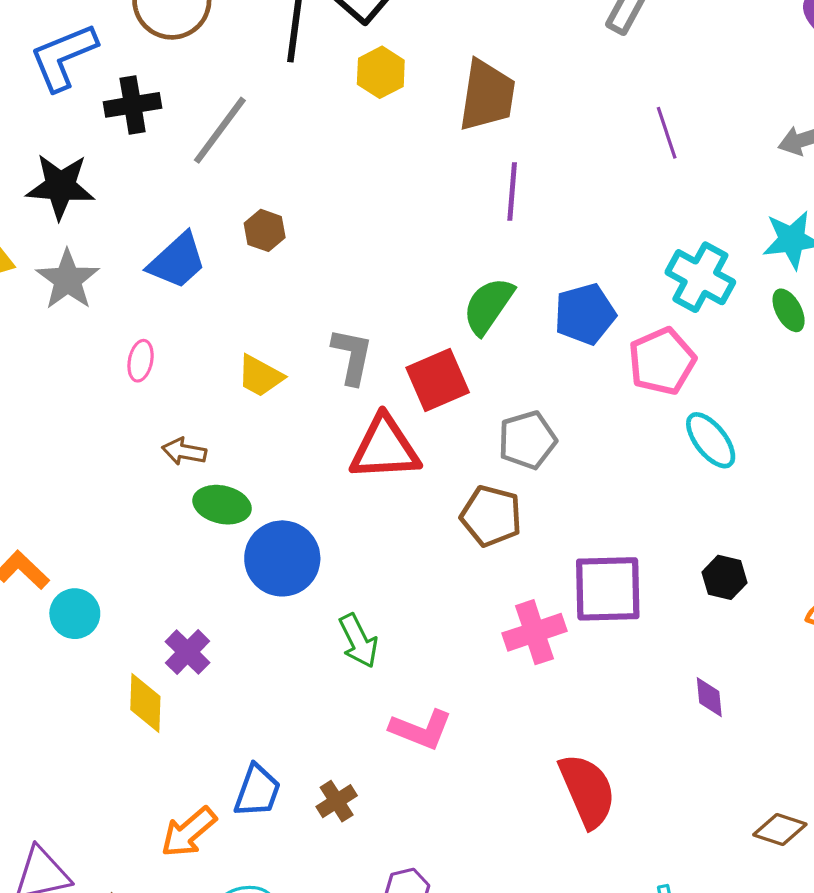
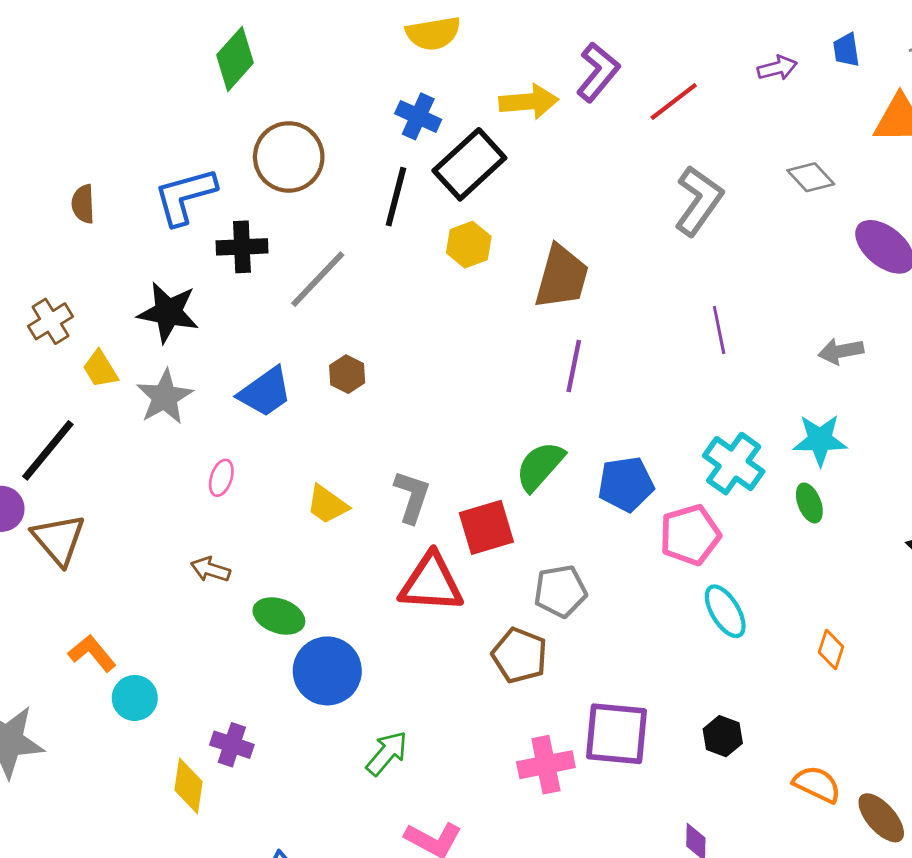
brown arrow: (184, 451) -> (210, 569), moved
green arrow: (358, 641) -> (387, 753), turned -120
purple cross: (188, 652) -> (232, 745), turned -33

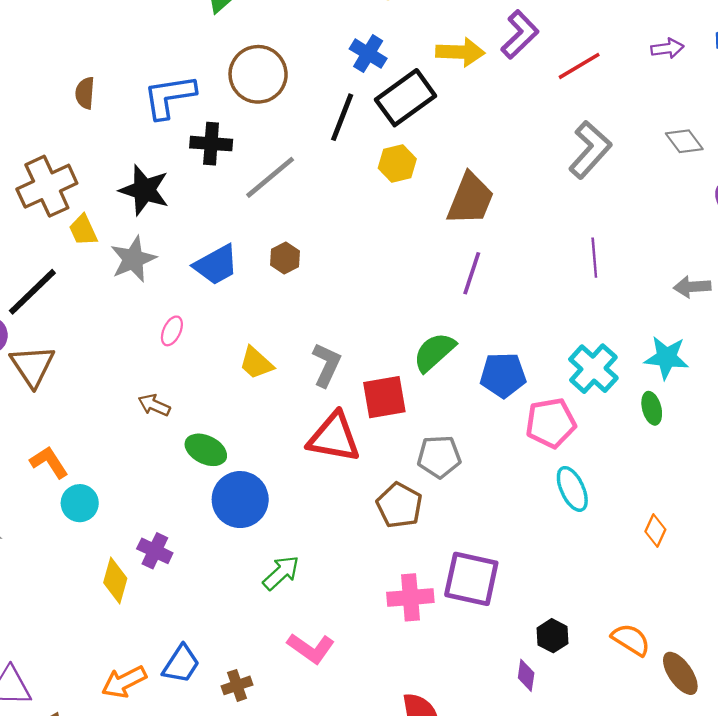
brown cross: (51, 321) -> (47, 186), size x1.6
black hexagon: (723, 736) -> (553, 636), moved

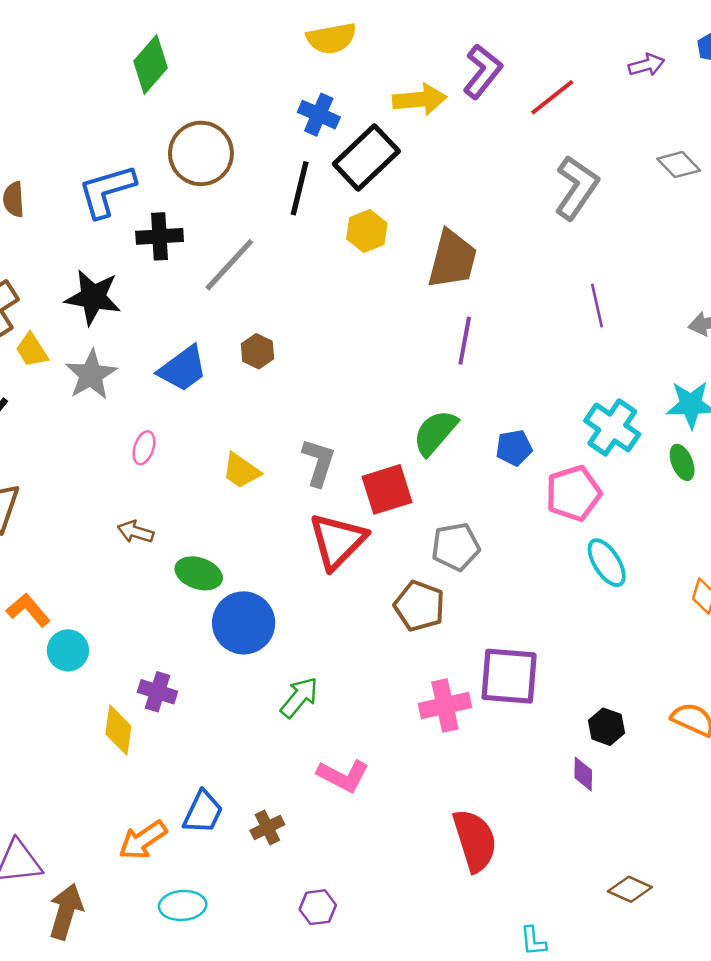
blue pentagon: (503, 375) -> (514, 448), size x0.7
red triangle: (334, 437) -> (338, 541), turned -48

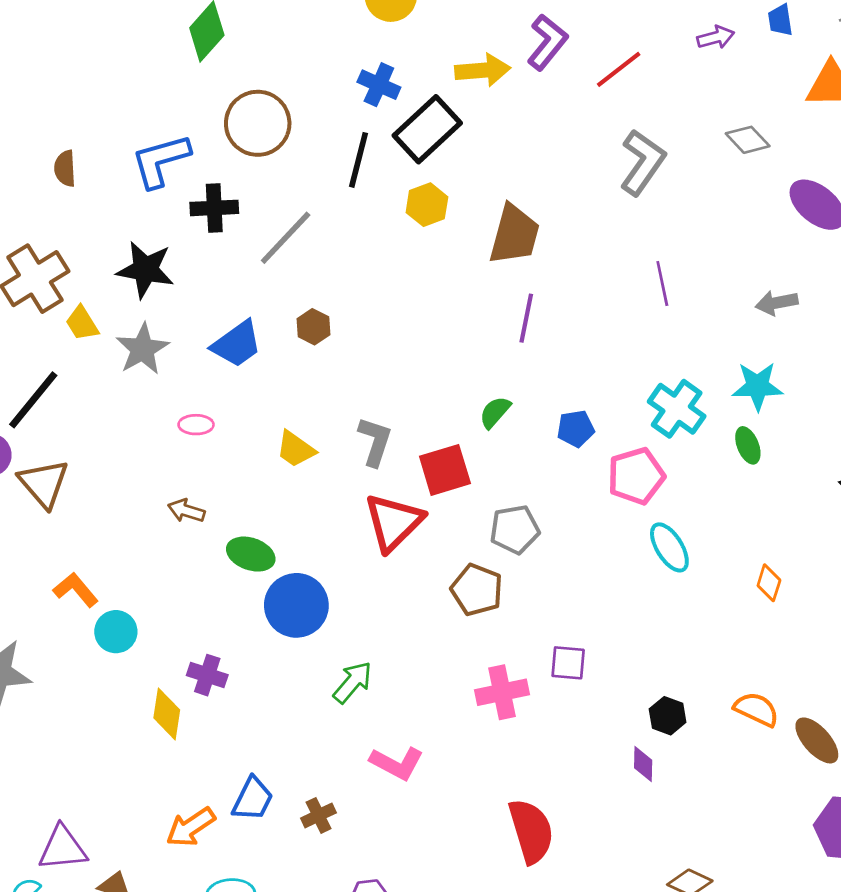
green semicircle: (435, 433) -> (495, 412), size x0.7
pink ellipse: (144, 448) -> (196, 425), turned 72
purple square: (509, 676) -> (568, 663), size x0.6

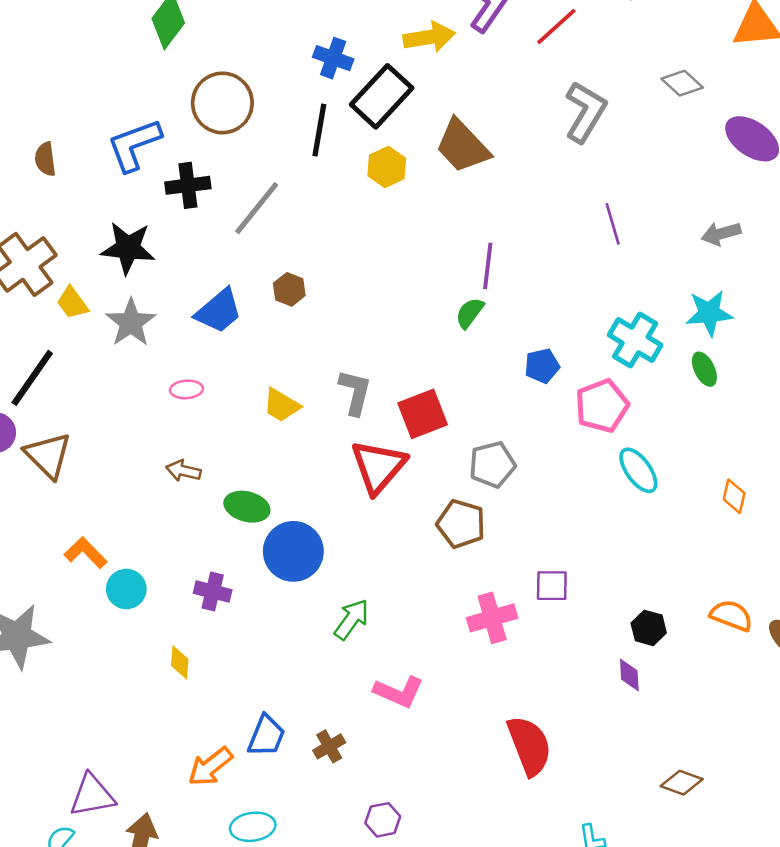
brown trapezoid: (514, 235) -> (462, 146), moved, turned 126
green semicircle: (495, 412) -> (470, 313), moved
purple cross: (207, 675) -> (213, 592), moved
yellow diamond: (167, 714) -> (180, 662), size x0.7

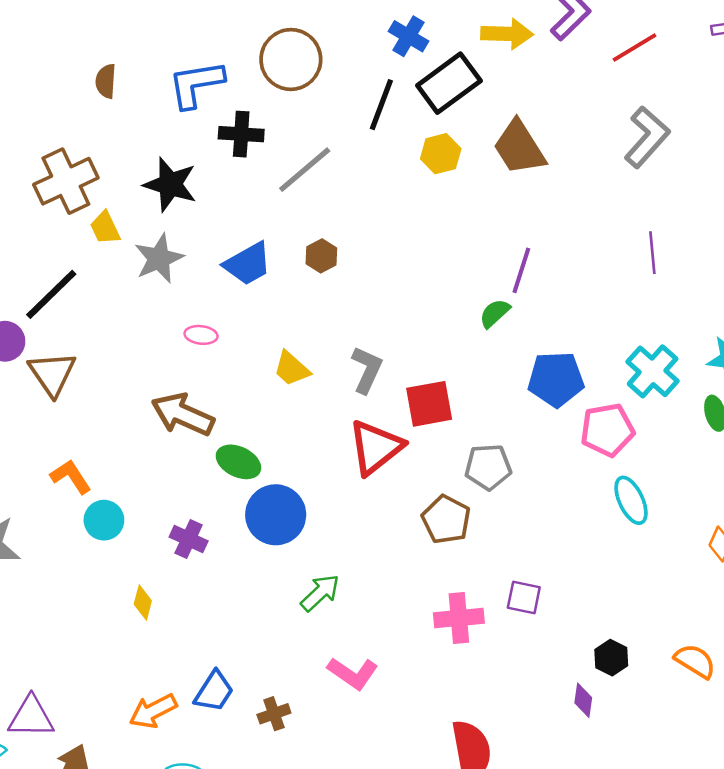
blue pentagon: (542, 366) -> (556, 379), size x1.6
brown arrow: (183, 471) -> (183, 414), size x1.8

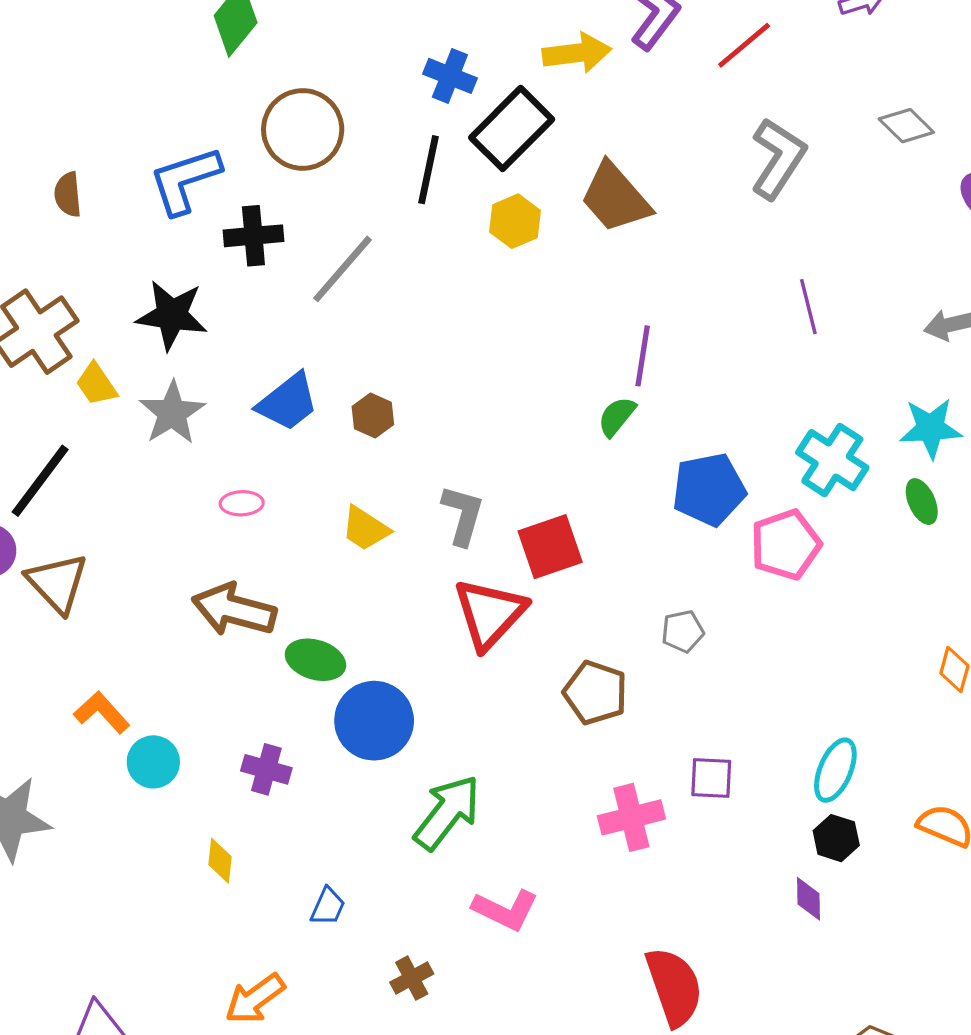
brown hexagon: (321, 256) -> (373, 416), moved
gray pentagon: (488, 467) -> (683, 631), moved, size x0.7
cyan ellipse: (631, 500) -> (835, 770), moved, turned 57
green arrow: (320, 593) -> (447, 813), size x1.4
blue trapezoid: (214, 691) -> (328, 906), moved, size x0.7

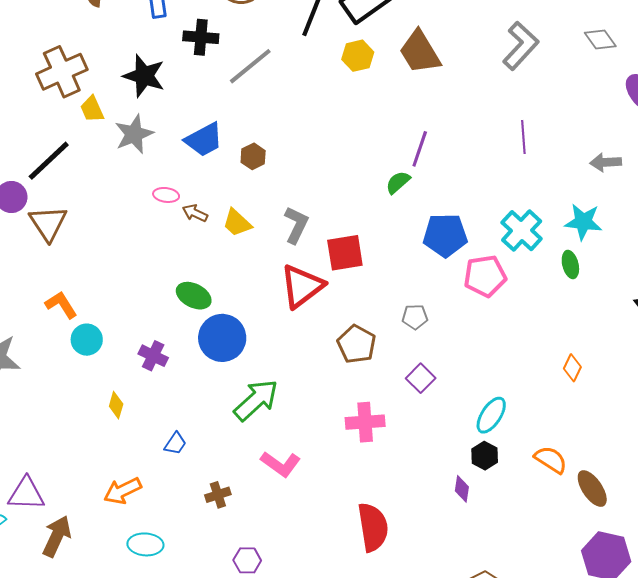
brown arrow: (234, 610) -> (195, 213), moved, size x0.5
purple square: (711, 778) -> (421, 378), moved, turned 32

